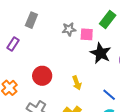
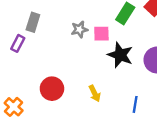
purple rectangle: (13, 44) -> (18, 43), moved
blue line: (109, 95) -> (135, 104), turned 64

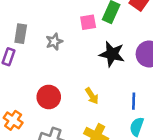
gray star: (79, 29) -> (54, 42), moved
pink square: (101, 34) -> (88, 22), moved

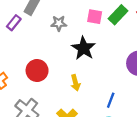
black star: (112, 54) -> (84, 48), moved

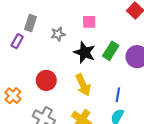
green rectangle: (118, 15) -> (111, 51), moved
yellow arrow: (75, 83) -> (83, 85), size x1.5

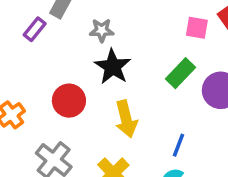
pink square: (89, 22) -> (197, 28), moved
black star: (85, 52) -> (113, 67), moved

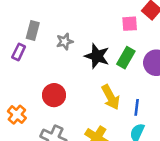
black star: (113, 67) -> (97, 56), moved
yellow arrow: (126, 119) -> (111, 97), moved

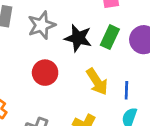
gray star: (65, 41) -> (42, 25), size x1.5
red circle: (54, 95) -> (45, 73), moved

